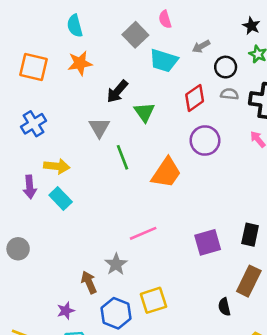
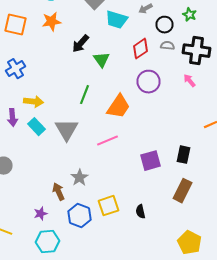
gray triangle: (99, 128) -> (66, 130), moved, size x1.4
green line: (122, 157) -> (84, 95), turned 42
pink line: (143, 233) -> (108, 141), moved
black semicircle: (224, 307) -> (140, 212), moved

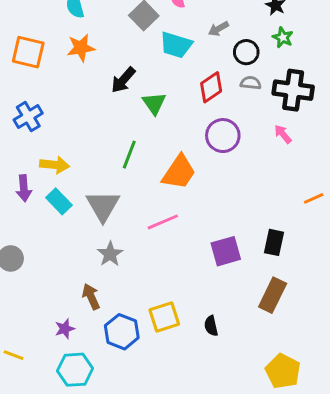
gray star: (80, 178) -> (110, 254), moved

